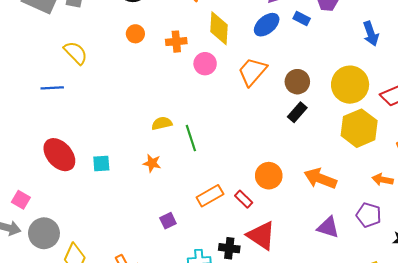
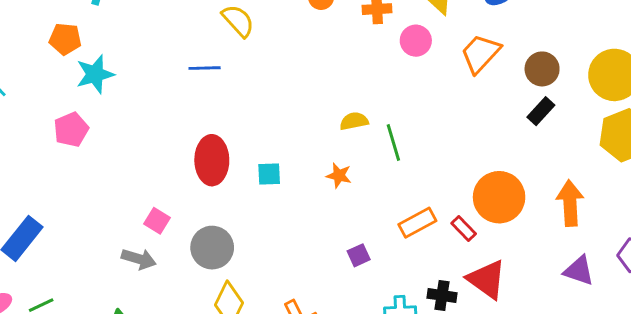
red ellipse: (59, 155) -> (212, 160), turned 40
orange circle: (269, 176) -> (499, 197), size x1.4
orange arrow: (320, 179) -> (570, 203), turned 64
gray circle: (44, 233) -> (212, 248), moved

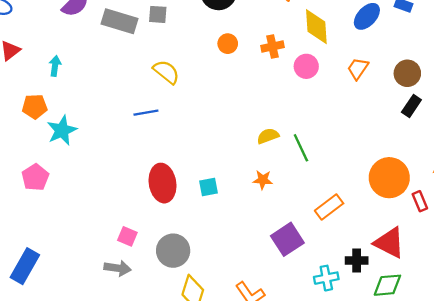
orange trapezoid: (480, 53) -> (358, 69), size x0.7
pink pentagon: (71, 130) -> (35, 177), moved
red rectangle: (464, 228) -> (420, 201), moved, turned 30
purple square: (359, 255) -> (287, 239), size x1.8

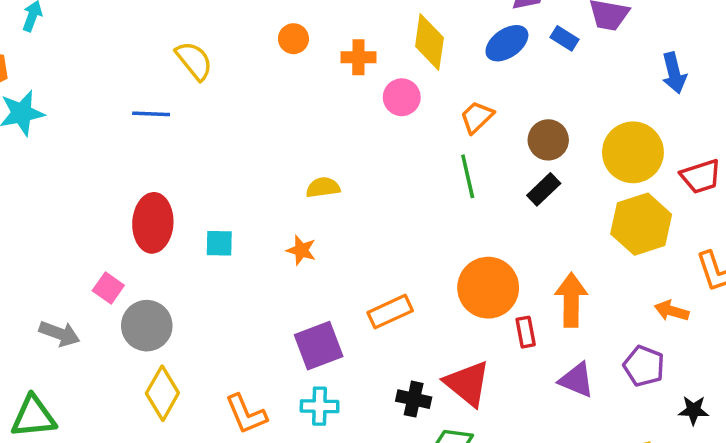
green line: (301, 148) -> (468, 176), moved
pink square: (127, 236) -> (108, 288), moved
cyan cross: (326, 278) -> (320, 406), moved

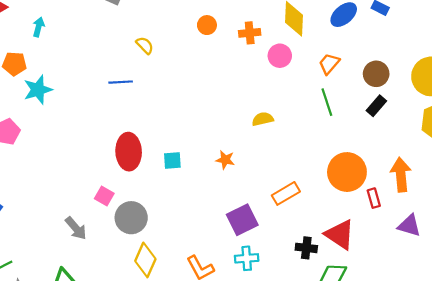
yellow semicircle: (194, 61) -> (145, 45), size x0.7
yellow semicircle: (323, 187) -> (263, 119), moved
gray arrow: (59, 334) -> (76, 228), turned 35

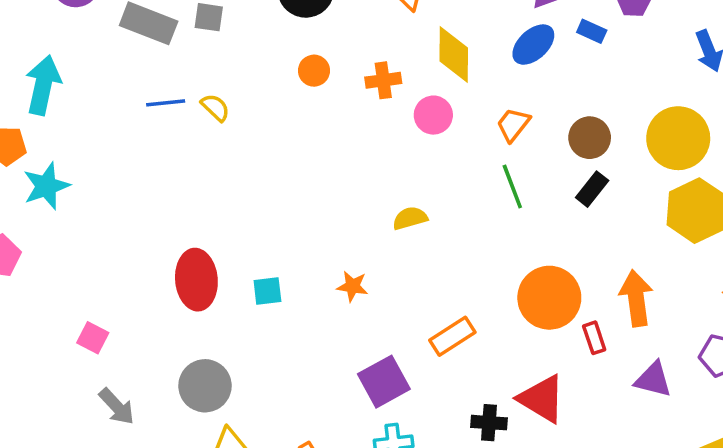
cyan arrow: (39, 27) -> (43, 85), size x1.8
blue line: (121, 82) -> (166, 103), moved
pink square: (104, 196) -> (93, 338), moved

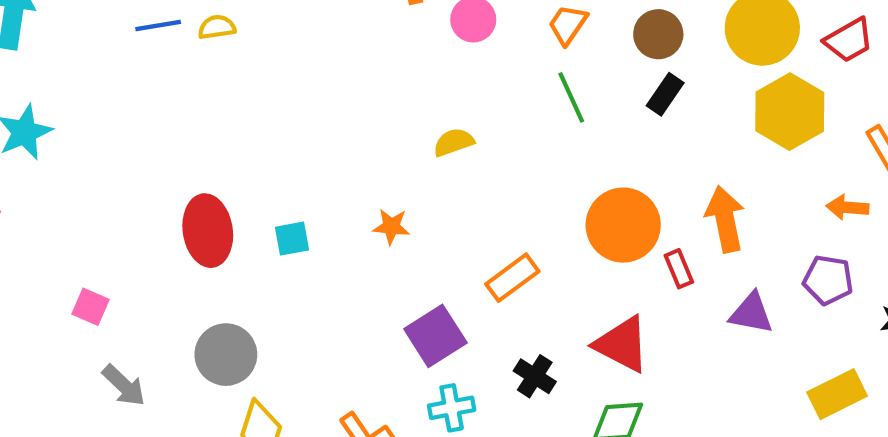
yellow semicircle: (215, 107) -> (217, 27), turned -48
black cross: (489, 423) -> (535, 376), moved, turned 32

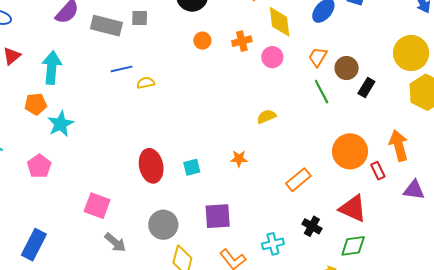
yellow semicircle: (217, 27) -> (146, 83), moved
brown circle: (658, 34) -> (347, 68), moved
pink square: (90, 307) -> (97, 206), size x1.5
purple square: (435, 336) -> (218, 216), moved, turned 32

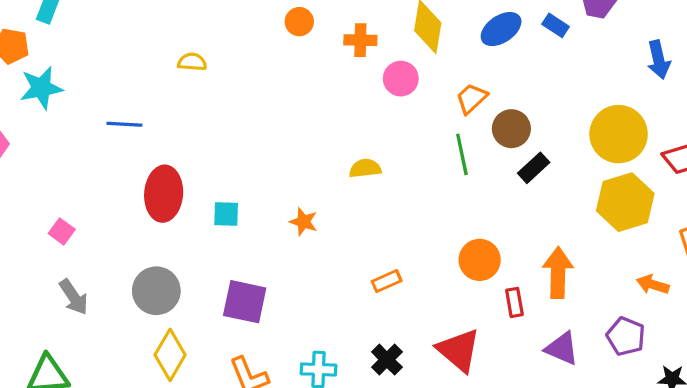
blue line: (122, 69) -> (124, 124), moved
orange circle: (350, 151) -> (480, 260), size x0.7
orange rectangle: (298, 180) -> (387, 281), size x0.7
pink square: (97, 206) -> (62, 231), size x0.6

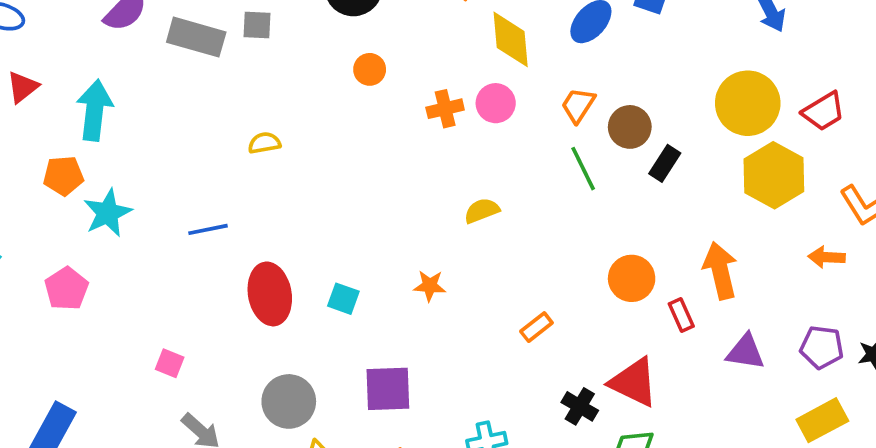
orange cross: (360, 40) -> (445, 109), moved
cyan square: (226, 214) -> (343, 299), turned 32
purple pentagon: (626, 336) -> (822, 347), moved
black cross: (387, 360) -> (580, 406), moved

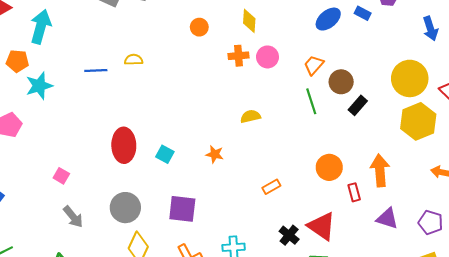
yellow diamond: (511, 39) -> (249, 21), moved, size x0.7
blue line: (208, 229) -> (96, 70), moved

